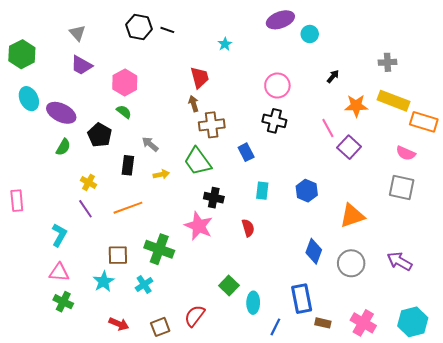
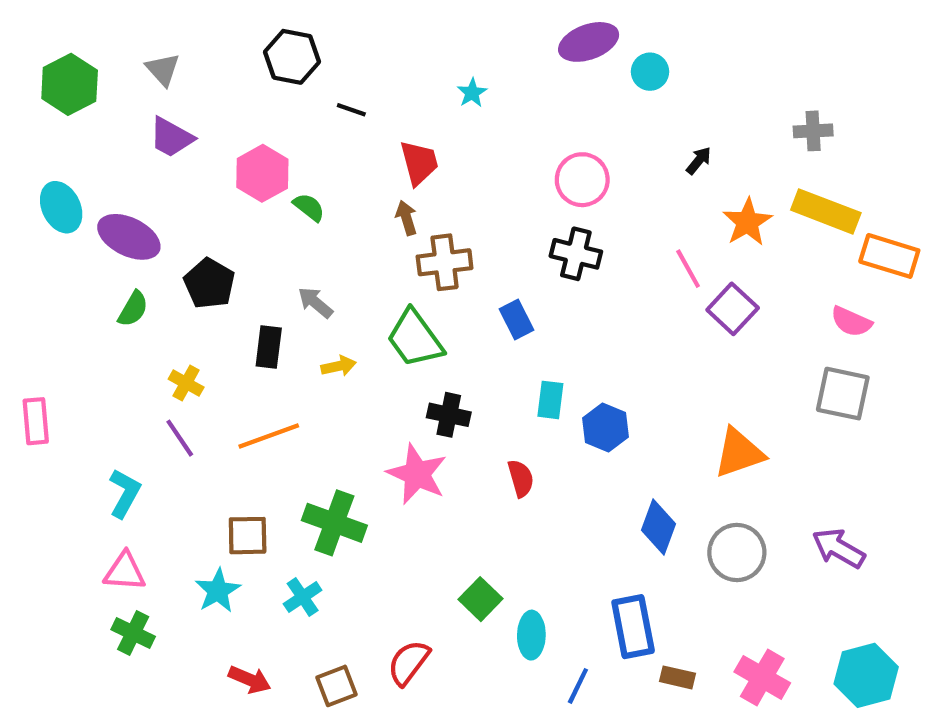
black line: (167, 30) -> (351, 110), moved
green hexagon: (22, 54) -> (70, 84), moved
orange star: (356, 106) -> (747, 222), turned -30
green semicircle: (124, 112) -> (309, 207), moved
blue hexagon: (307, 191) -> (606, 428), moved

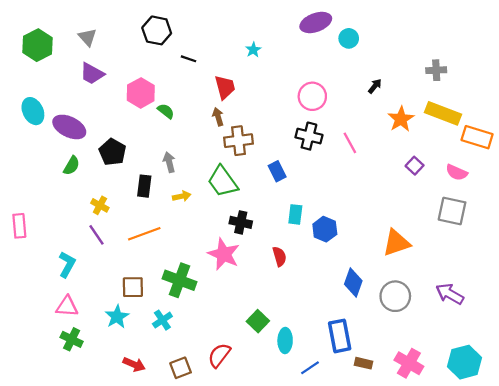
pink line: (688, 269) -> (350, 143), moved
gray arrow: (315, 303) -> (169, 162), turned 36
purple square: (733, 309) -> (415, 166), moved, size x0.7
blue line: (578, 686) -> (310, 368), turned 30

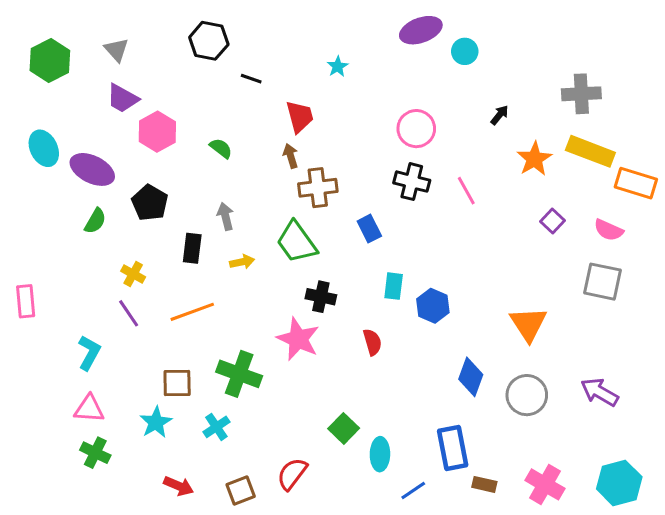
gray cross: (436, 70) -> (581, 94), size x1.4
pink hexagon: (141, 93) -> (157, 132), moved
orange triangle: (396, 243) -> (528, 324), turned -44

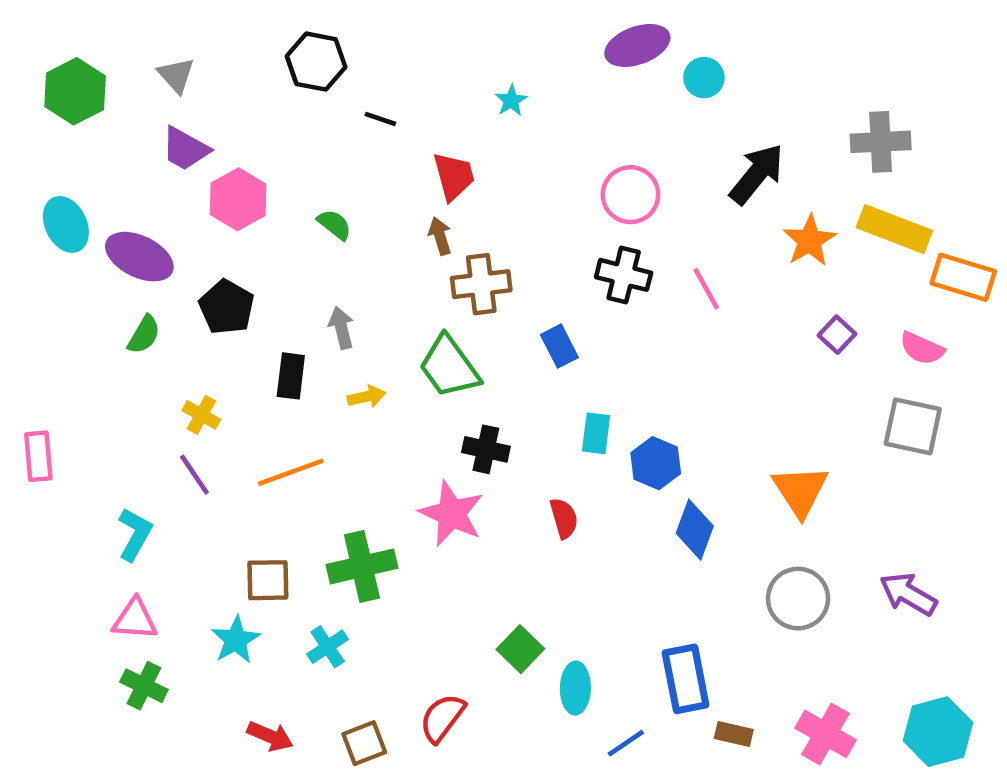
black arrow: (500, 115) -> (757, 174), size x2.0
green cross: (239, 374) -> (362, 566), turned -33
blue diamond: (471, 377) -> (695, 530), moved

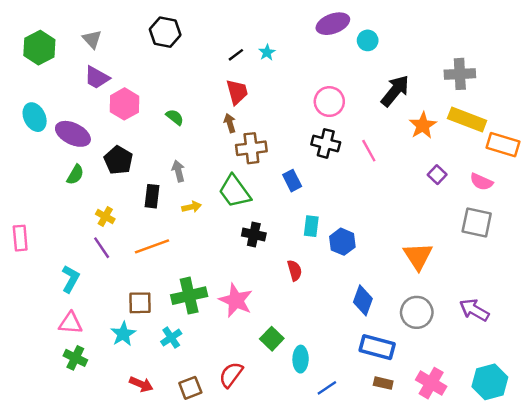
black line: (380, 119) -> (236, 55), moved, turned -56
pink star: (451, 514) -> (236, 300), moved
blue diamond: (695, 530) -> (363, 300), moved
blue rectangle: (686, 679) -> (377, 347), moved, turned -64

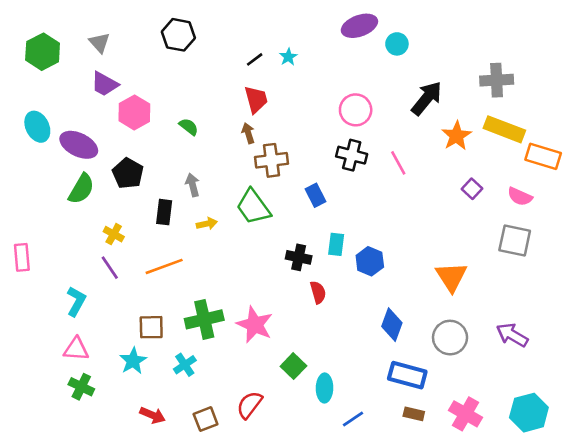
green semicircle: (75, 175) -> (81, 189), size x1.4
black cross: (254, 234) -> (299, 257), moved

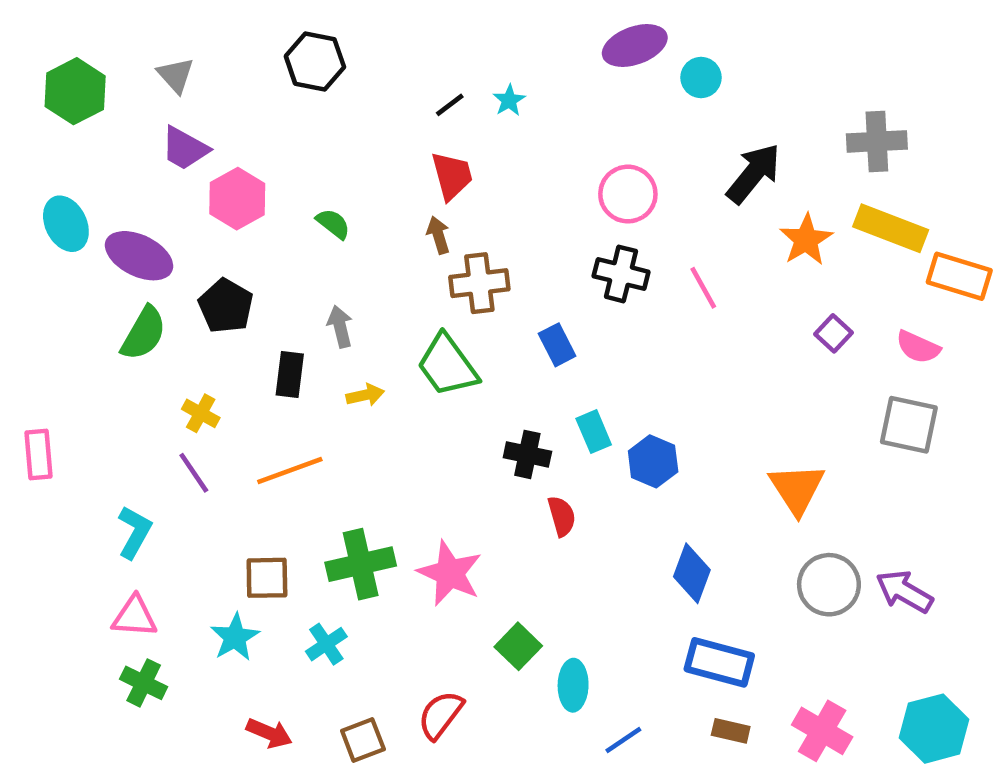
cyan rectangle: (336, 244) -> (594, 432), turned -30
gray circle: (450, 338) -> (829, 585), moved

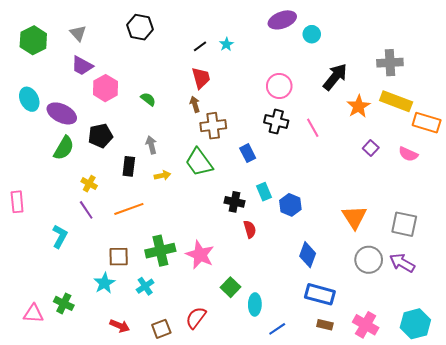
black pentagon: (226, 306) -> (100, 136), turned 30
gray square: (909, 425) -> (404, 224), moved
pink triangle: (134, 617) -> (33, 314), moved

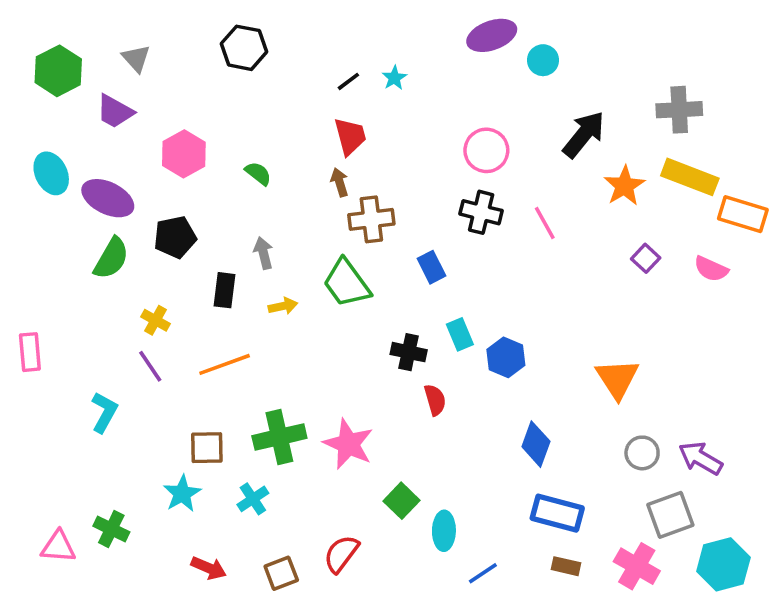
purple trapezoid: (82, 66) -> (115, 111), moved
gray square: (404, 224) -> (670, 515), moved, turned -32
gray circle: (369, 260) -> (642, 453), size x0.7

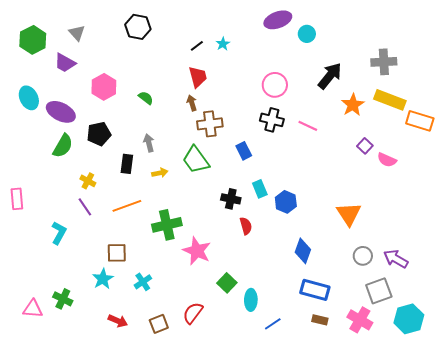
pink line: (545, 223) -> (308, 126), turned -36
pink semicircle: (711, 269) -> (387, 160), moved
green cross: (279, 437) -> (167, 225), moved

